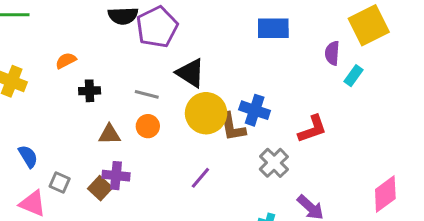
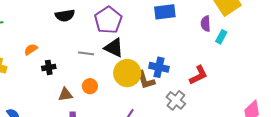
purple pentagon: (157, 27) -> (108, 20), moved
gray line: (147, 94) -> (86, 53), moved

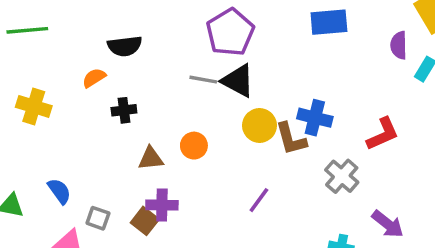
black semicircle: (65, 15) -> (125, 46), moved
gray line: (86, 53) -> (203, 80), moved
yellow circle: (127, 73) -> (259, 125), size x0.7

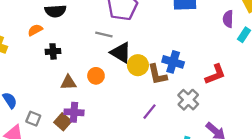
black triangle: (238, 81) -> (121, 53), moved
purple line: (259, 200) -> (150, 112), moved

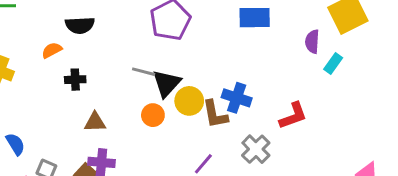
gray line: (104, 34) -> (144, 72), moved
black triangle: (121, 53) -> (167, 83), turned 40
orange circle: (96, 76) -> (153, 115), moved

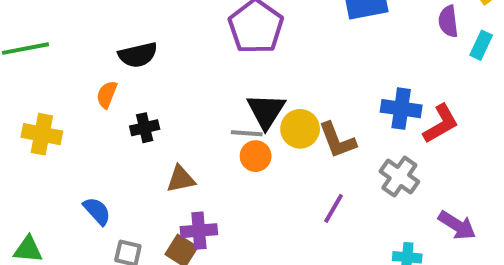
orange semicircle: (52, 50) -> (107, 94), turned -30
gray line: (144, 72) -> (247, 133), moved
blue cross: (237, 98) -> (401, 109), moved
blue semicircle: (15, 144) -> (97, 211), moved

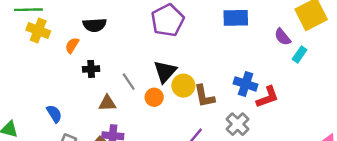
purple semicircle: (448, 21) -> (283, 37), turned -42
gray line: (247, 133) -> (129, 82), moved, turned 42
yellow cross: (42, 134) -> (38, 30), moved

